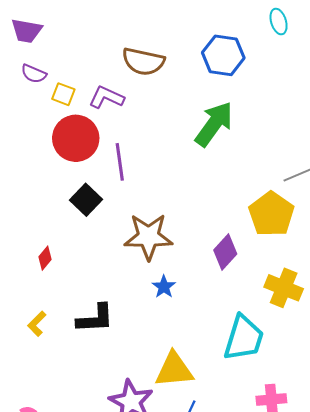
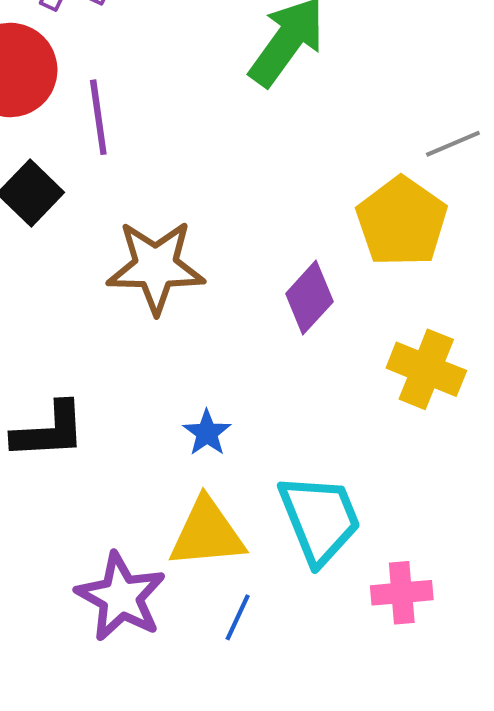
blue star: (164, 287) -> (207, 433), moved
cyan trapezoid: (244, 338) -> (320, 519), moved, turned -39

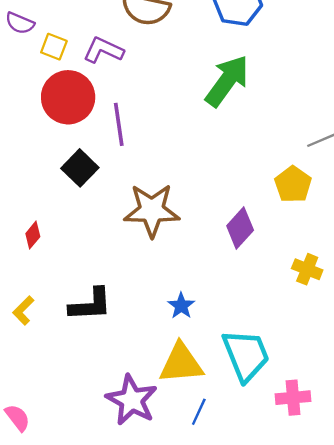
yellow pentagon: (402, 222) -> (293, 184), size x0.7
yellow cross: (426, 369) -> (307, 269), size x0.7

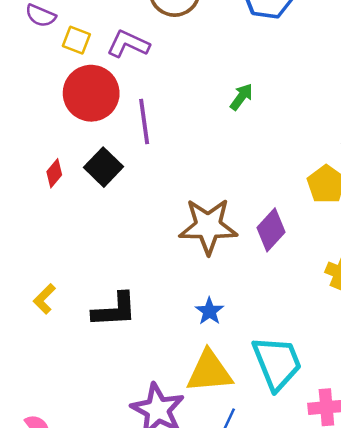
green arrow: (227, 81) -> (241, 97), moved, size x0.5
brown star: (152, 210) -> (208, 226), moved
red diamond: (33, 235) -> (54, 173), moved
yellow L-shape: (23, 310) -> (44, 299), moved

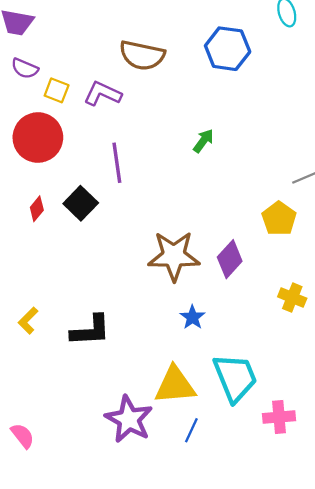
red circle: (91, 93) -> (38, 138), moved
blue star: (209, 311) -> (192, 317), moved

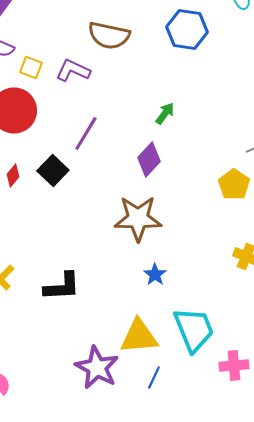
purple line: (117, 163) -> (86, 134), turned 39
purple diamond: (230, 259) -> (149, 160), moved

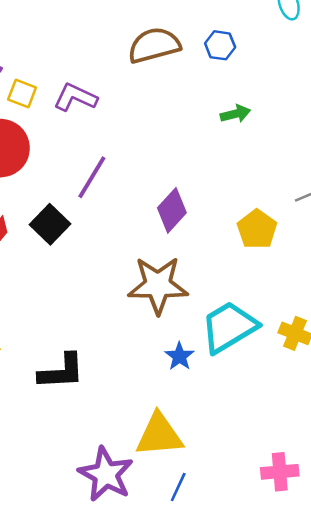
blue hexagon: (187, 30) -> (220, 45), size x0.6
brown semicircle: (109, 36) -> (154, 45), moved, turned 153
green arrow: (165, 114) -> (235, 114), moved, turned 40
yellow pentagon: (234, 184) -> (257, 229), moved
cyan trapezoid: (194, 330) -> (229, 327), moved, turned -99

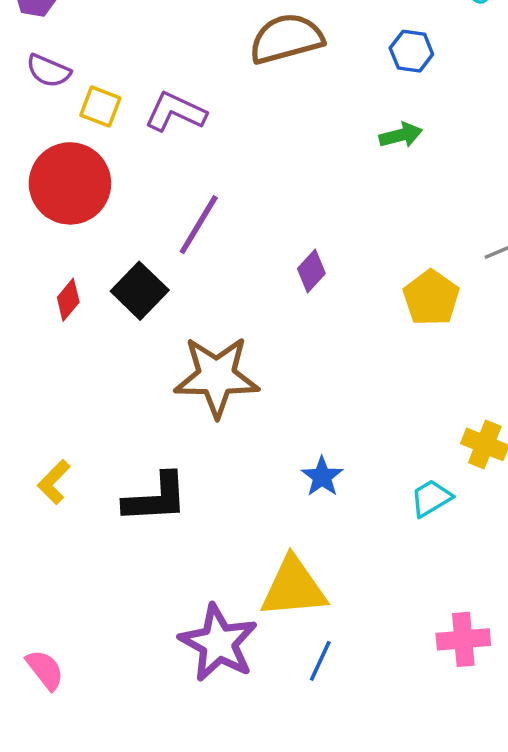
blue hexagon: (220, 45) -> (411, 51), moved
purple diamond: (172, 210) -> (311, 271), size x0.7
brown star: (158, 285) -> (217, 377), moved
cyan trapezoid: (229, 327) -> (431, 498), moved, size x0.5

